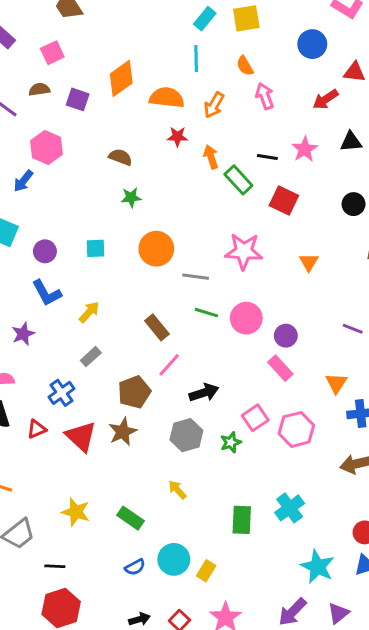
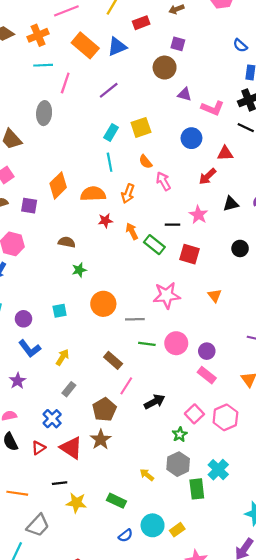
gray hexagon: (186, 435) -> (178, 464), moved
cyan cross: (290, 508) -> (218, 470), moved
black line: (55, 566) -> (60, 483), moved
yellow rectangle: (206, 571) -> (177, 530), turned 32

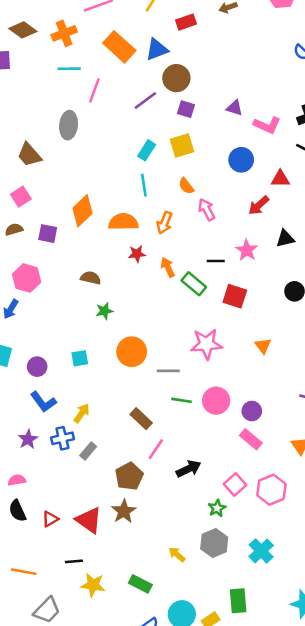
purple square: (178, 44) -> (186, 109), moved
brown circle: (165, 68) -> (176, 78), moved
blue cross: (52, 419) -> (62, 438), moved, turned 30
green rectangle: (197, 489) -> (238, 601), moved

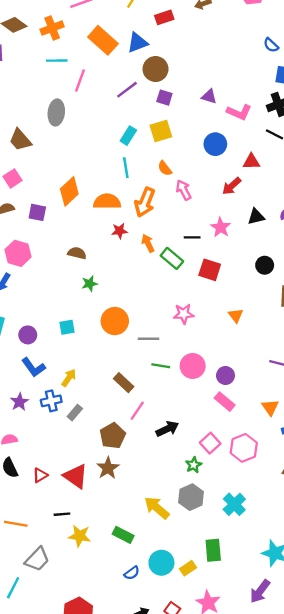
orange arrow: (164, 223) -> (145, 202), size x1.4
pink star: (206, 344) -> (184, 314), size x0.7
yellow arrow: (177, 555) -> (157, 508), size x1.6

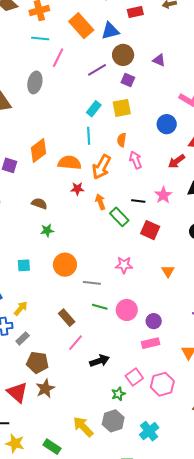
purple triangle: (209, 96) -> (159, 60), moved
orange semicircle: (165, 168) -> (122, 140), turned 40
pink rectangle: (225, 402) -> (151, 343), turned -60
brown pentagon: (113, 436) -> (37, 362), moved, turned 30

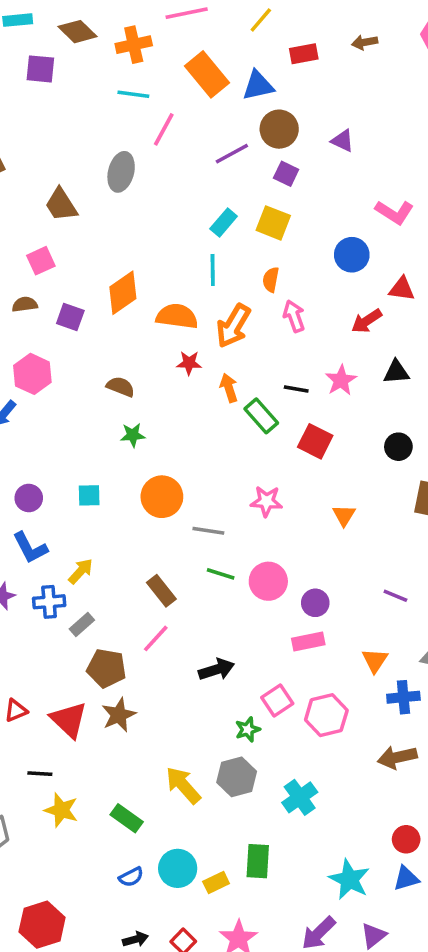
yellow square: (122, 108) -> (273, 223), turned 30
pink line: (76, 343) -> (156, 638), moved

